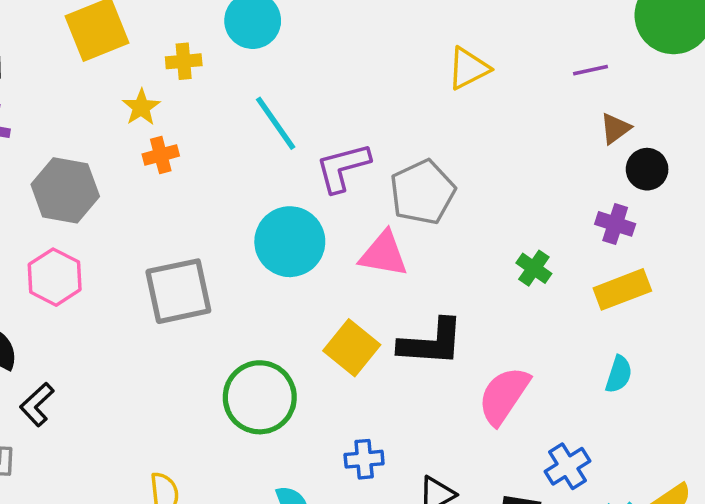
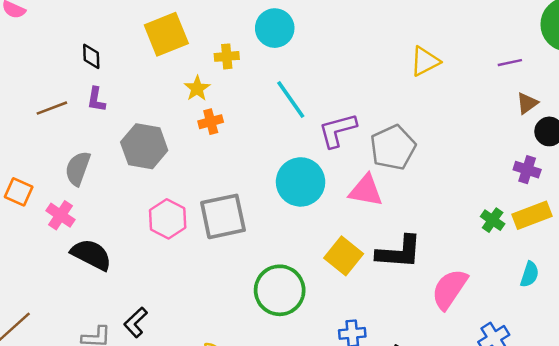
green cross: (534, 268) -> (493, 220), moved
pink hexagon: (55, 277) -> (168, 219), moved
black L-shape: (37, 404) -> (136, 322), moved

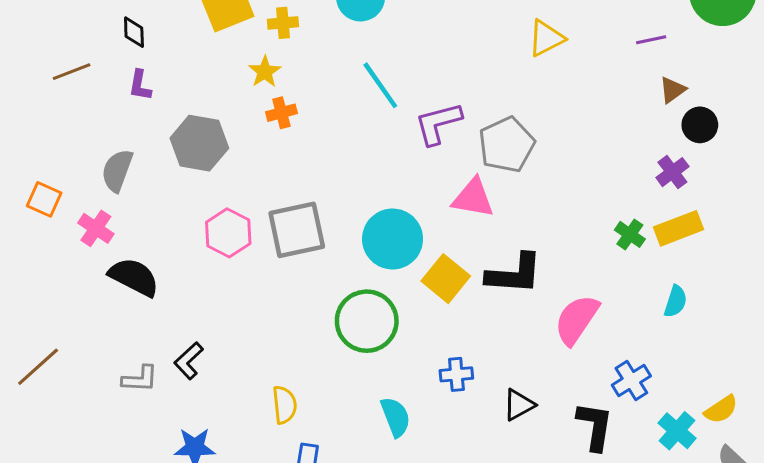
yellow cross: (227, 56) -> (283, 23), moved
brown line: (52, 108) -> (72, 72), moved
purple cross: (527, 170) -> (672, 172), turned 35
cyan circle: (301, 182) -> (393, 239), moved

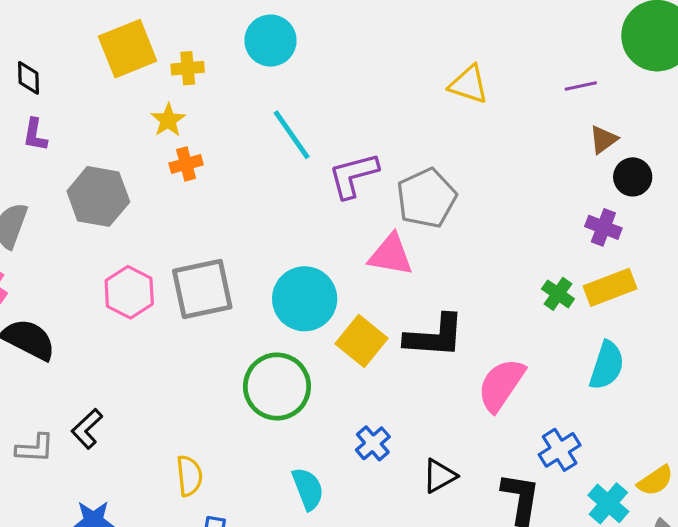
yellow triangle: (546, 38) -> (469, 84), turned 45
purple cross: (672, 172) -> (603, 227), turned -32
cyan semicircle: (676, 301) -> (607, 365), size x1.4
blue cross: (456, 374) -> (373, 443), turned -36

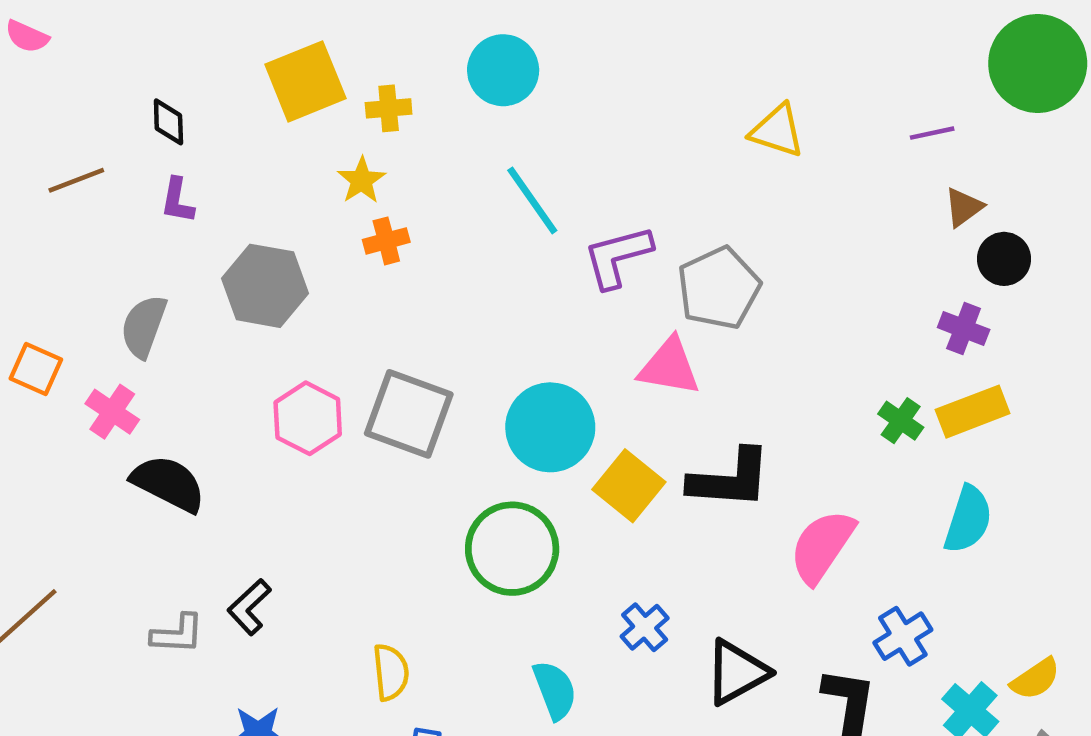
gray square: (202, 289) -> (409, 414), turned 32
black triangle: (439, 476) -> (737, 672), size x1.4

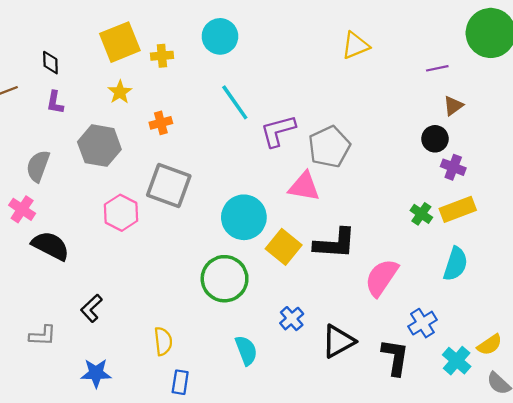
yellow triangle: (777, 131) -> (355, 46), moved, turned -40
yellow star: (362, 180) -> (120, 92), moved
black circle: (1004, 259) -> (435, 139), moved
gray square: (409, 414) -> (169, 185), moved
gray L-shape: (177, 634) -> (43, 336), moved

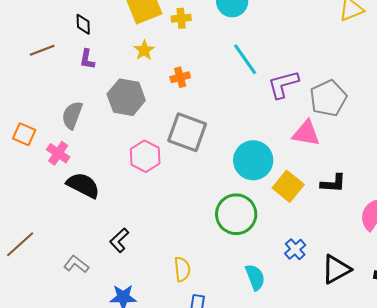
black L-shape: (335, 243) -> (333, 183), size x0.7
gray L-shape: (43, 336) -> (76, 264), turned -145

